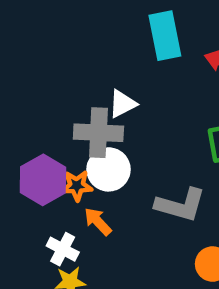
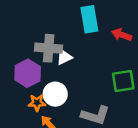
gray cross: (98, 133) -> (49, 48), moved
purple hexagon: (43, 180) -> (28, 73), moved

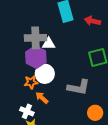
white triangle: (64, 57) -> (49, 44), turned 32
purple hexagon: (28, 73) -> (36, 57), moved

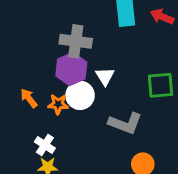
red arrow: (92, 21) -> (162, 17), moved
white triangle: (49, 44) -> (105, 76), moved, turned 48
orange arrow: (42, 98) -> (29, 98), moved

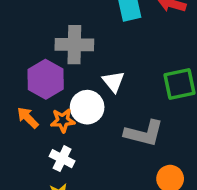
purple hexagon: (71, 69) -> (46, 79), moved
white cross: (45, 145) -> (62, 159), moved

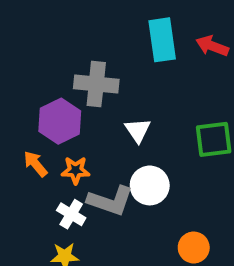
white circle: (87, 107) -> (150, 185), moved
gray L-shape: (144, 133) -> (110, 201), moved

